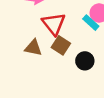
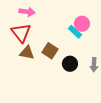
red triangle: (54, 24) -> (21, 33), moved

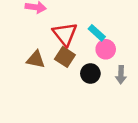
pink circle: (82, 24) -> (106, 49), moved
red triangle: (21, 33) -> (65, 34), moved

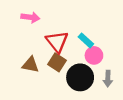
black circle: (90, 73) -> (80, 77), size x1.5

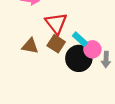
cyan rectangle: (86, 40) -> (80, 39), moved
pink circle: (94, 55) -> (92, 49), moved

